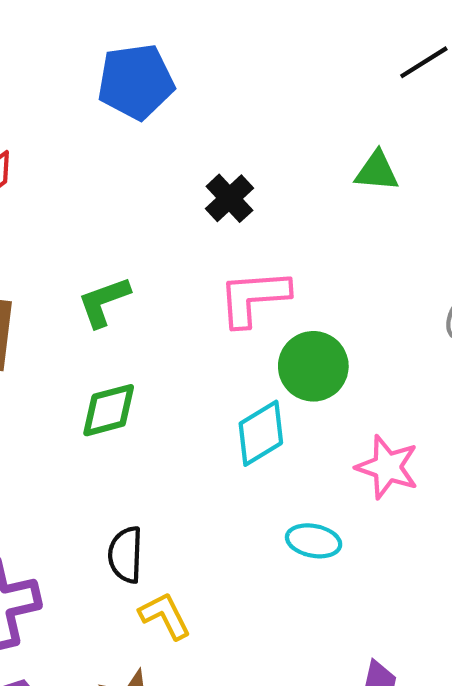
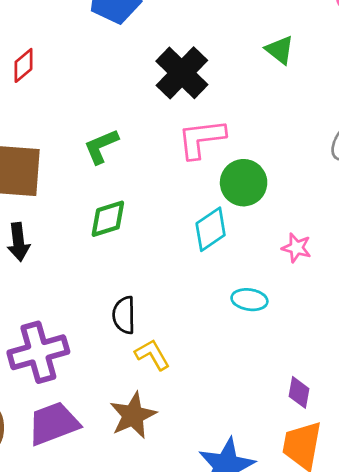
green triangle: (377, 171) -> (280, 50), turned 36
black cross: (229, 198) -> (182, 73), size x1.6
pink star: (387, 467) -> (296, 248), size x0.7

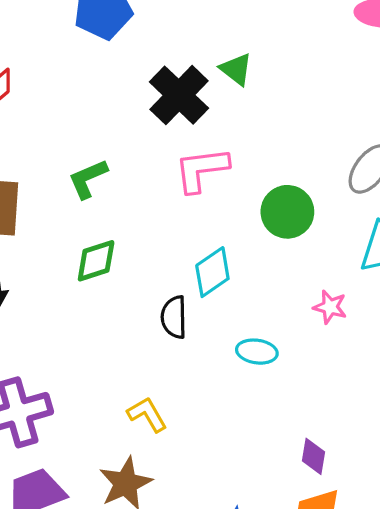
green triangle: (280, 50) -> (236, 69), moved
green circle: (244, 183) -> (287, 212), moved
pink star: (296, 248) -> (330, 307), moved
black semicircle: (124, 315) -> (174, 317), moved

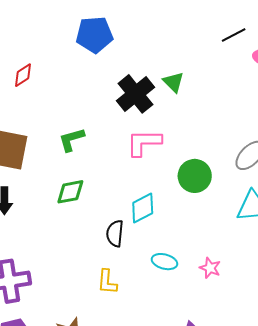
pink star: (330, 307) -> (210, 268), moved
yellow L-shape: (147, 414) -> (107, 282), moved, turned -152

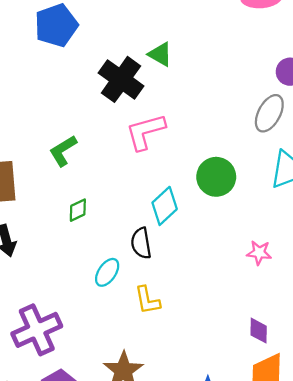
green circle: (195, 176) -> (216, 177), moved
green diamond: (70, 192) -> (78, 210), size x0.7
cyan ellipse: (164, 262) -> (107, 272), moved, turned -55

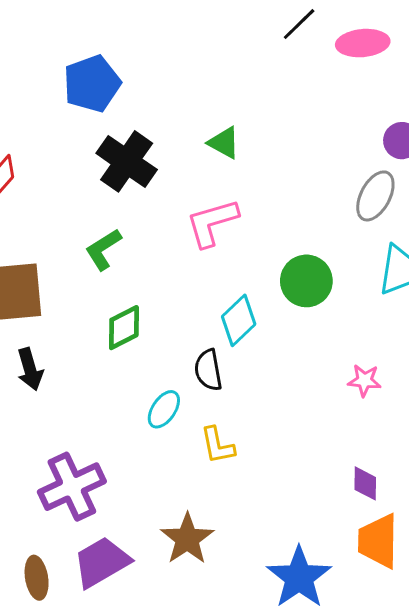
green triangle: (160, 54) -> (224, 143), moved
black cross: (121, 79) -> (127, 161), moved
green diamond: (78, 210) -> (124, 328), size x1.4

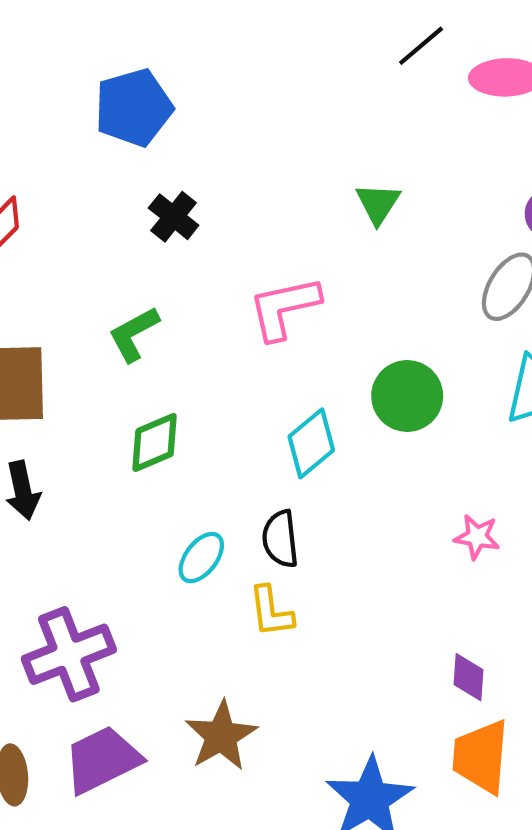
green triangle: (224, 143) -> (378, 203), moved, turned 30
black cross: (127, 161) -> (174, 217), size x0.6
black semicircle: (208, 370) -> (280, 539), moved

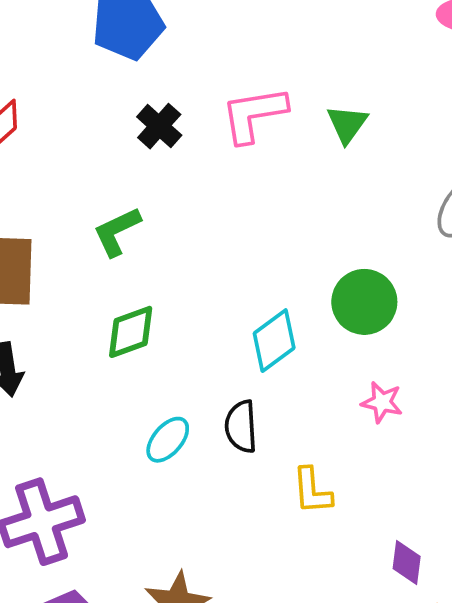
pink L-shape: (284, 308) -> (254, 114), moved
pink star: (477, 537) -> (382, 402), moved
yellow L-shape: (271, 612) -> (312, 491), moved

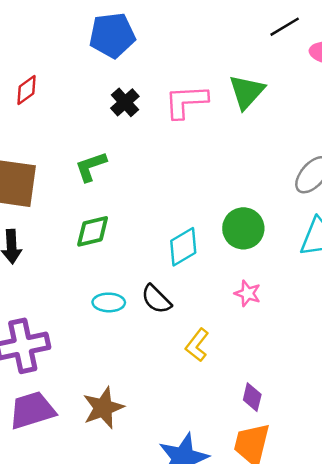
green triangle: (347, 124) -> (247, 92), moved, size x1.4
black semicircle: (241, 427) -> (156, 299), turned -48
cyan ellipse: (168, 440) -> (109, 302), turned 44
yellow L-shape: (312, 491) -> (197, 345), turned 36

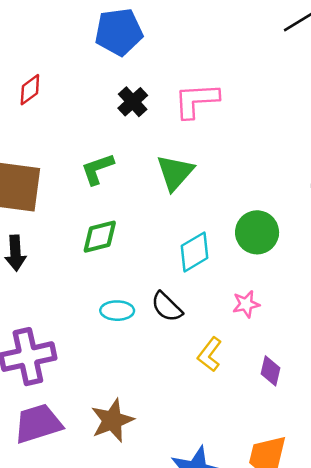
green triangle: (247, 92) -> (175, 173), moved
pink star: (248, 293) -> (246, 304), moved, turned -30
purple diamond: (252, 397) -> (271, 371), moved

